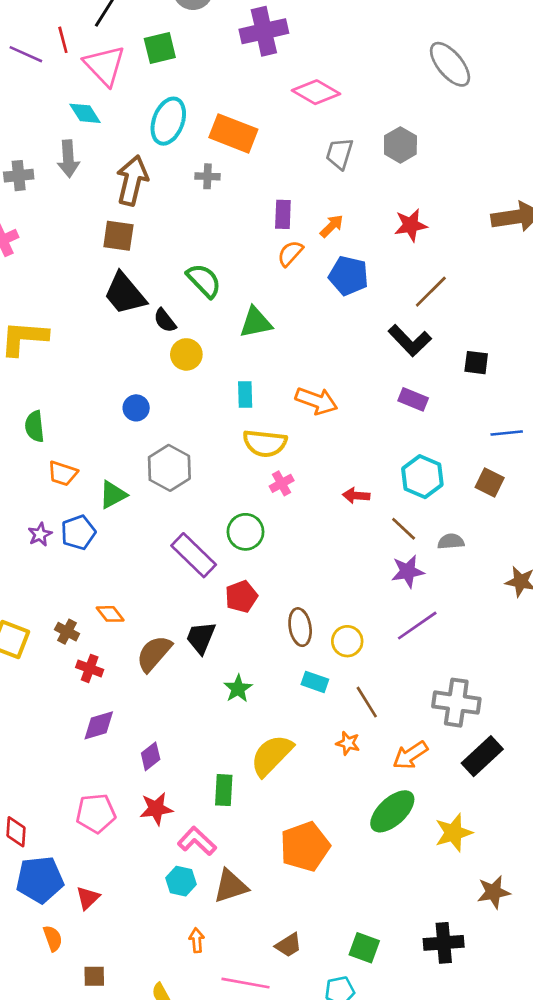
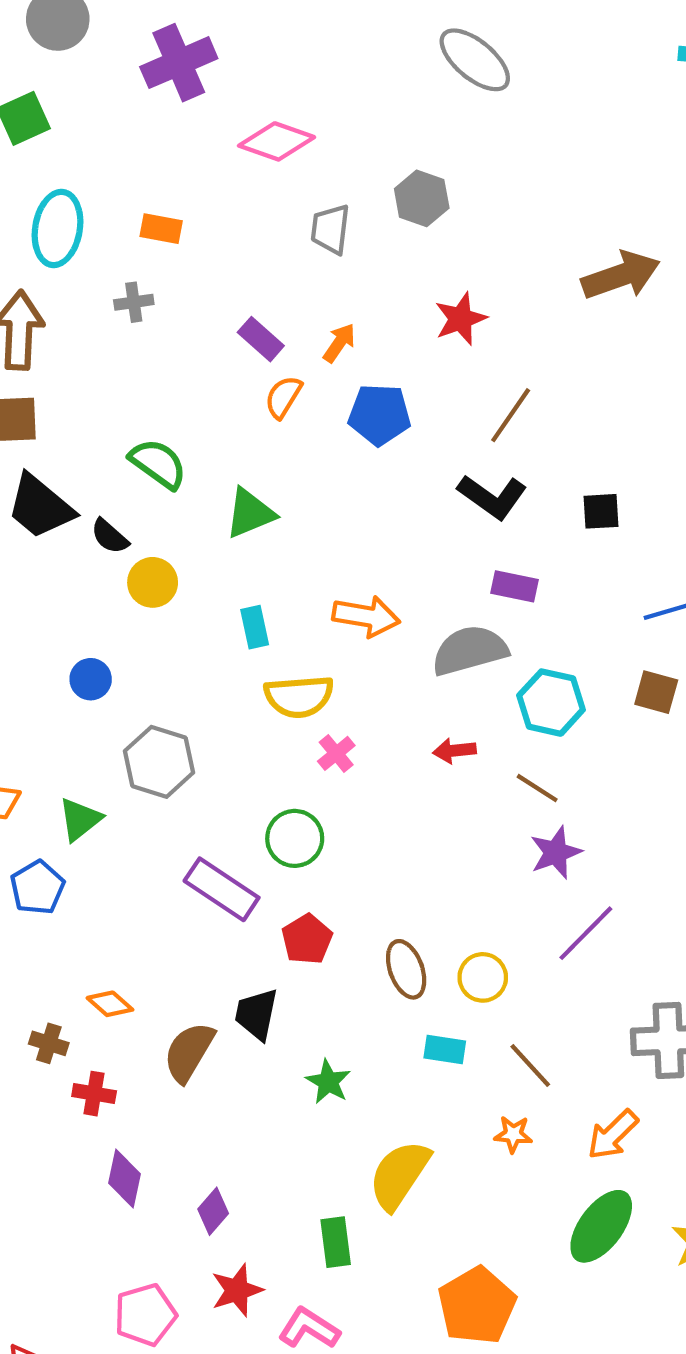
orange rectangle: (233, 133) -> (161, 229), size x0.6
purple rectangle: (283, 214) -> (261, 339), turned -40
gray semicircle: (451, 541) -> (470, 650), moved, size x1.8
purple diamond: (99, 725) -> (125, 1178), turned -51

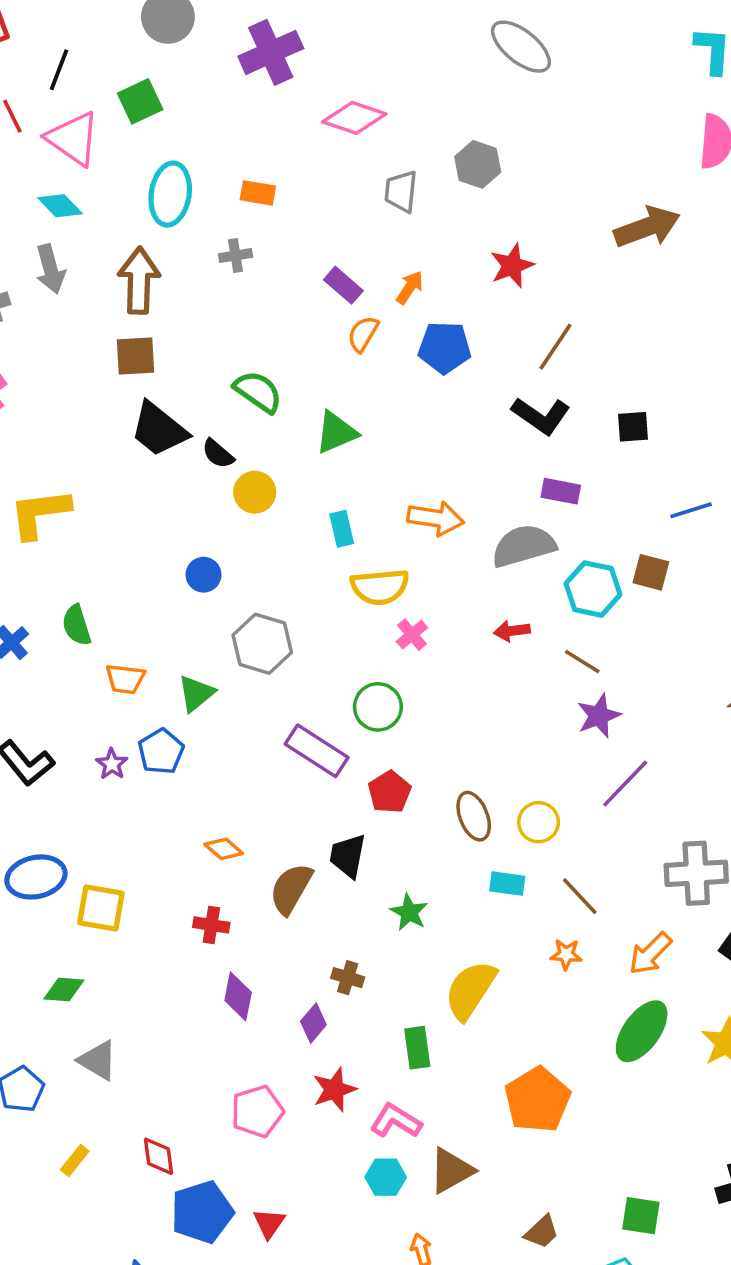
brown square: (656, 692) -> (651, 572), moved
brown cross: (49, 1043) -> (348, 978), moved

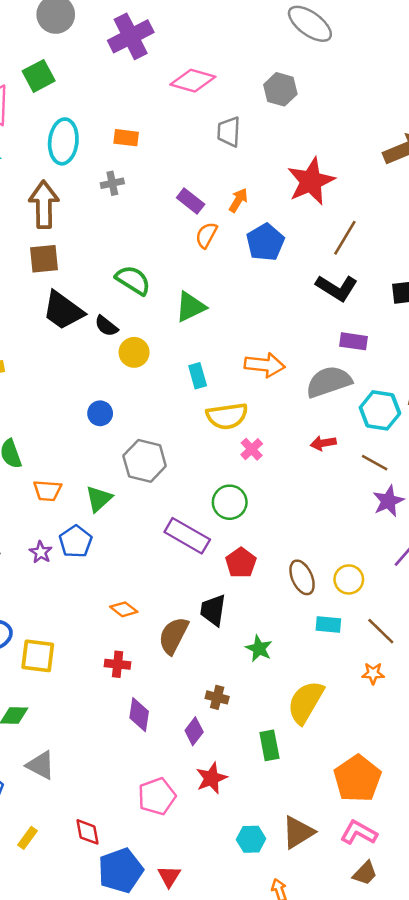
gray hexagon: (478, 164) -> (280, 89), moved
red star: (512, 266) -> (311, 181), size x1.5
blue pentagon: (445, 348) -> (265, 242), turned -30
pink L-shape: (396, 1121) -> (359, 833), moved

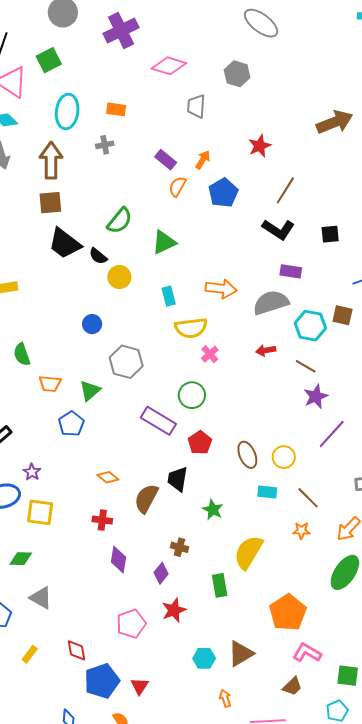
red star: (311, 181) -> (260, 146), size x0.6
green semicircle: (133, 280) -> (120, 221), turned 96
purple star: (41, 552) -> (32, 472), moved
pink L-shape: (359, 833) -> (307, 653), moved

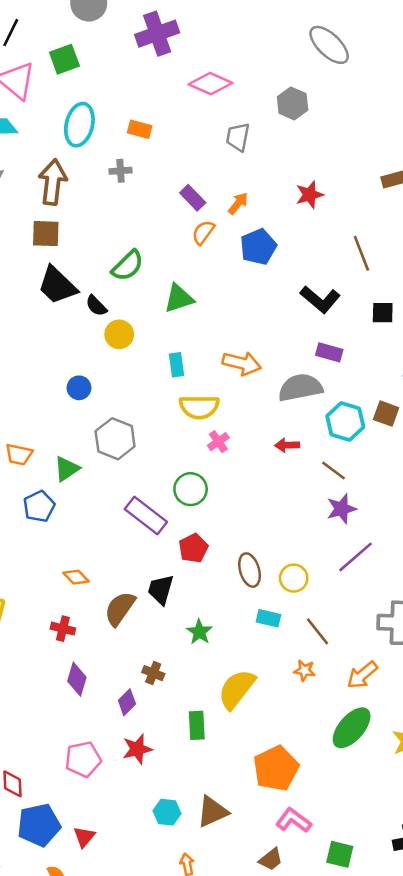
brown line: (285, 190) -> (361, 253), moved, turned -60

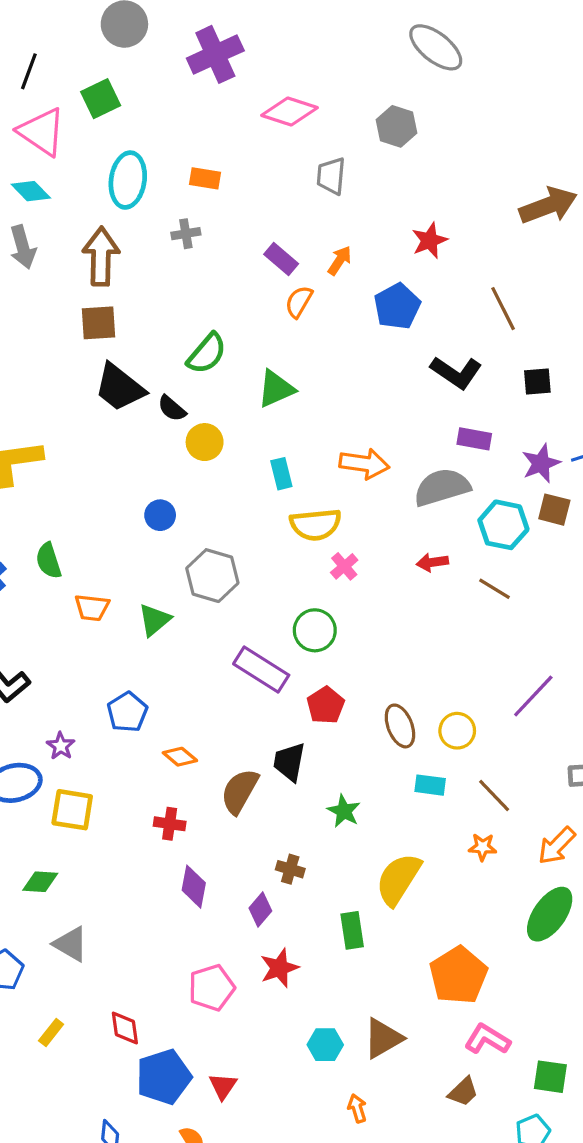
blue pentagon: (258, 247) -> (397, 306), moved
blue pentagon: (39, 506) -> (127, 712), moved
purple star: (341, 509) -> (541, 463), moved

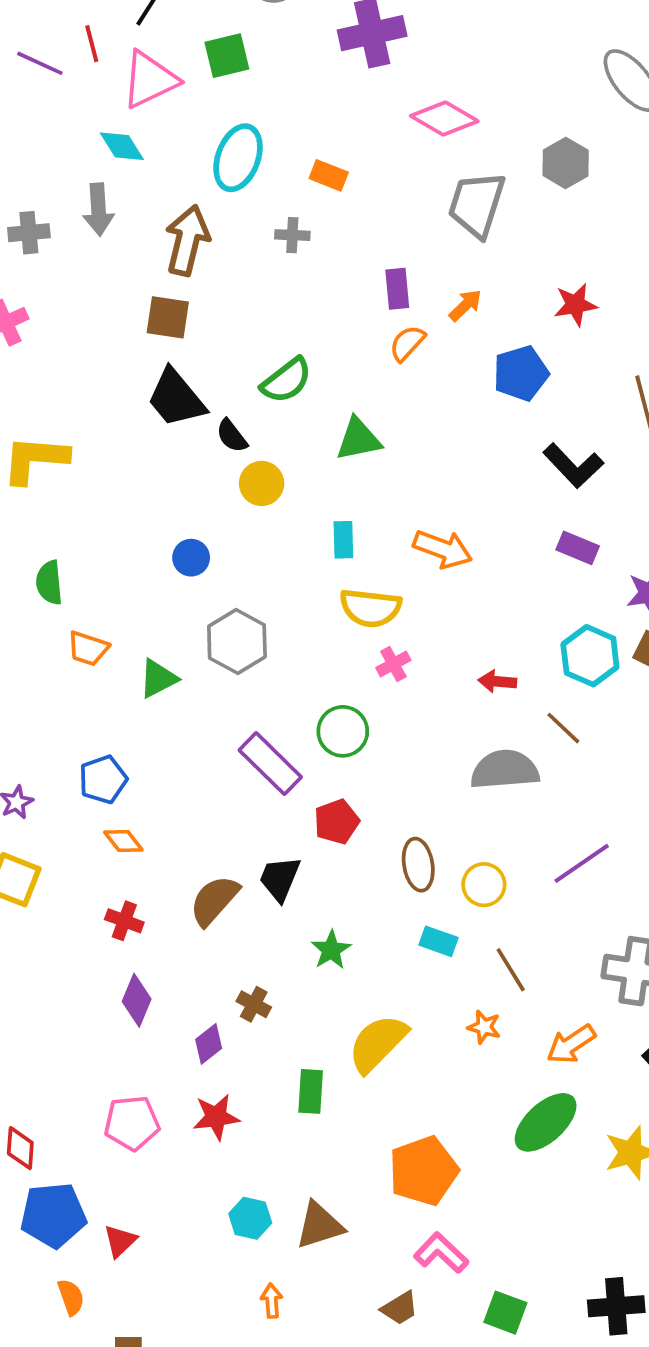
pink triangle: (42, 132) -> (150, 80), turned 48
gray trapezoid: (331, 176) -> (477, 204), size x1.5
purple rectangle: (281, 259) -> (397, 289), turned 32
gray semicircle: (442, 487) -> (505, 770), moved
orange diamond: (180, 757) -> (123, 841), moved

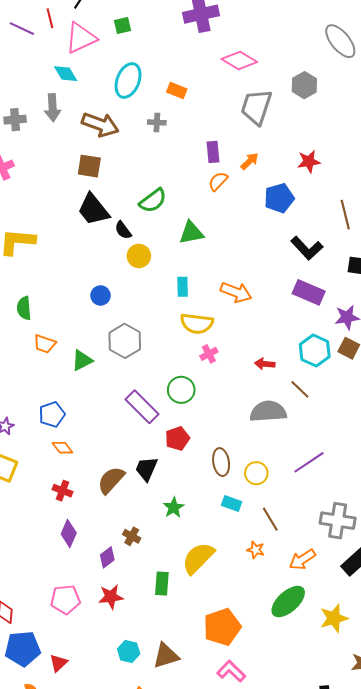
green square: (227, 56) -> (123, 25), size x0.7
brown arrow: (187, 240) -> (100, 125), turned 96
purple rectangle: (578, 548) -> (309, 292), size x1.4

